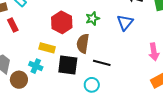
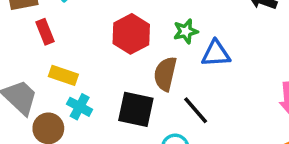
blue triangle: (125, 22) -> (216, 54), moved, turned 42
yellow rectangle: (47, 48) -> (63, 75), moved
black line: (102, 63) -> (196, 110), turned 30

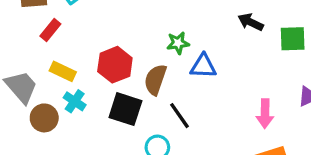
red rectangle: (45, 32) -> (50, 30), turned 55
red hexagon: (131, 34) -> (115, 65), moved

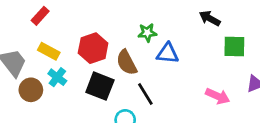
green square: (293, 39) -> (234, 47), moved
brown semicircle: (155, 80) -> (127, 63), turned -50
pink arrow: (265, 113) -> (218, 96), turned -70

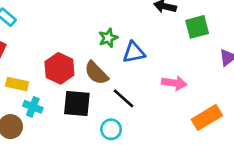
pink arrow: (218, 96) -> (174, 83), moved

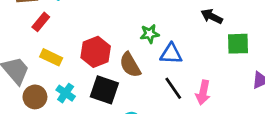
pink arrow: (174, 83) -> (203, 93), turned 80
black line: (123, 98) -> (173, 88), moved
cyan cross: (33, 107) -> (66, 93), moved

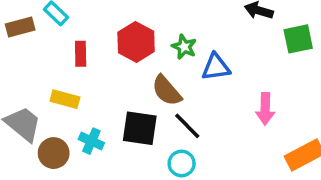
red rectangle: (41, 22) -> (81, 54), moved, turned -30
green star: (150, 34) -> (184, 47), turned -30
red hexagon: (96, 52) -> (136, 42), moved
black line: (173, 88) -> (187, 126), moved

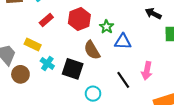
red rectangle: (81, 54) -> (46, 20), turned 40
black line: (187, 126) -> (123, 80), moved
cyan cross: (91, 141) -> (47, 63), moved

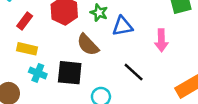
yellow rectangle: (33, 44) -> (27, 49), moved
pink arrow: (147, 71) -> (161, 40), moved

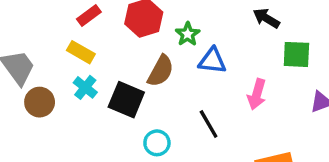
brown semicircle: (88, 45) -> (161, 71), turned -125

